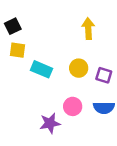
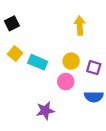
yellow square: (18, 50) -> (15, 54), moved, turned 32
pink circle: (73, 106) -> (66, 82), moved

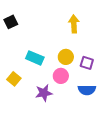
yellow square: (15, 54) -> (14, 79), moved
purple star: (45, 111) -> (44, 93), moved

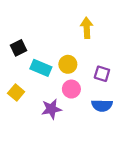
black square: (11, 22) -> (18, 48), moved
yellow circle: (66, 57) -> (68, 64), moved

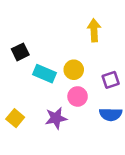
purple square: (102, 74) -> (111, 80), turned -35
yellow square: (16, 93) -> (15, 118), moved

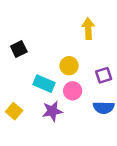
cyan rectangle: (44, 74) -> (44, 84), moved

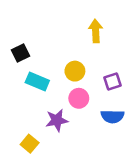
cyan rectangle: (44, 84) -> (37, 81), moved
yellow square: (14, 111) -> (30, 144), moved

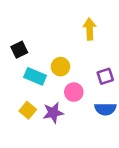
yellow circle: (75, 71) -> (60, 67), moved
yellow square: (30, 144) -> (28, 110), moved

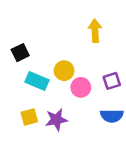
pink circle: (74, 92) -> (81, 87), moved
yellow square: (28, 110) -> (29, 117), turned 35

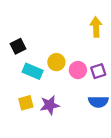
yellow arrow: (95, 31) -> (96, 27), moved
pink circle: (81, 87) -> (78, 70), moved

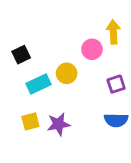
pink circle: (78, 70) -> (92, 49), moved
cyan rectangle: (33, 71) -> (39, 84), turned -48

